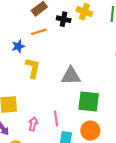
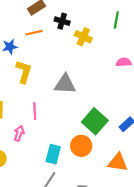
yellow cross: (84, 12) -> (83, 37), moved
green square: (89, 102) -> (95, 121), moved, turned 30
pink line: (56, 118) -> (35, 111), moved

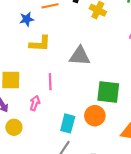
yellow L-shape: (24, 72) -> (40, 44), turned 75
green square: (95, 121) -> (108, 92), turned -35

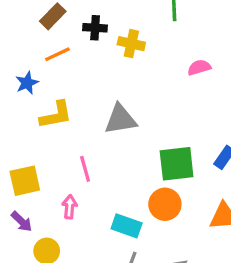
cyan rectangle: (68, 123) -> (127, 226), turned -72

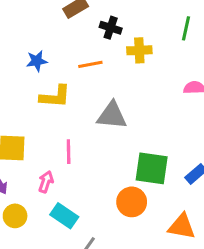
yellow cross: (131, 44) -> (139, 50), turned -30
orange line: (57, 54) -> (90, 64), moved
cyan rectangle: (127, 226) -> (64, 216), moved

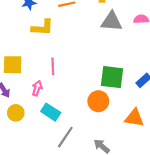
gray triangle: (112, 116) -> (112, 21), moved

